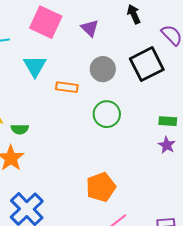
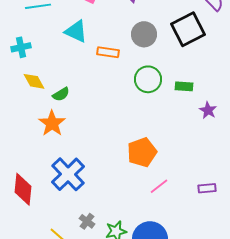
cyan triangle: (35, 66) -> (76, 31), turned -35
green rectangle: (168, 121) -> (184, 86), moved
green semicircle: (20, 129) -> (61, 94), turned -30

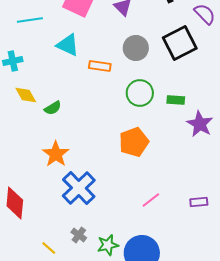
purple star: (208, 110) -> (200, 124), size x1.5
orange star: (52, 123) -> (56, 154), moved
orange pentagon: (142, 152) -> (134, 142), moved
blue cross: (68, 174) -> (79, 188), moved

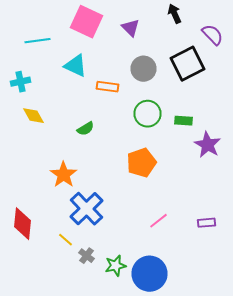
green semicircle: (53, 108) -> (86, 129), moved
yellow line: (49, 248) -> (66, 240), moved

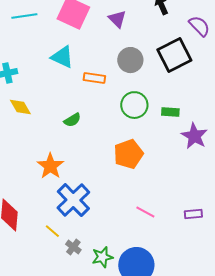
cyan line: (38, 41) -> (24, 16), moved
pink line: (158, 221) -> (145, 212), turned 66

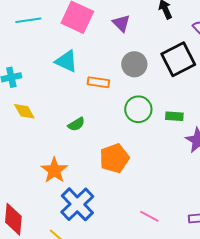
orange pentagon: (128, 154) -> (114, 158), moved

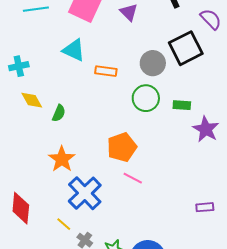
gray circle: (134, 64) -> (153, 63), moved
green semicircle: (76, 124) -> (59, 113), moved, turned -36
pink line: (149, 216) -> (133, 178), moved

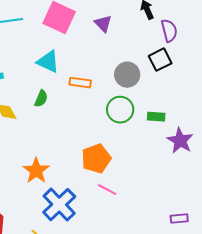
purple semicircle: (211, 19) -> (169, 31), moved, turned 30
black square: (186, 48) -> (160, 60), size x0.7
green semicircle: (59, 113) -> (41, 99), moved

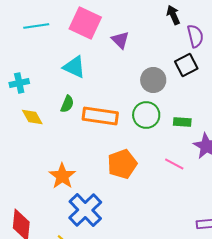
purple triangle: (103, 24) -> (120, 40), moved
orange rectangle: (80, 83) -> (100, 116), moved, size x1.6
pink line: (107, 190) -> (174, 164), moved

